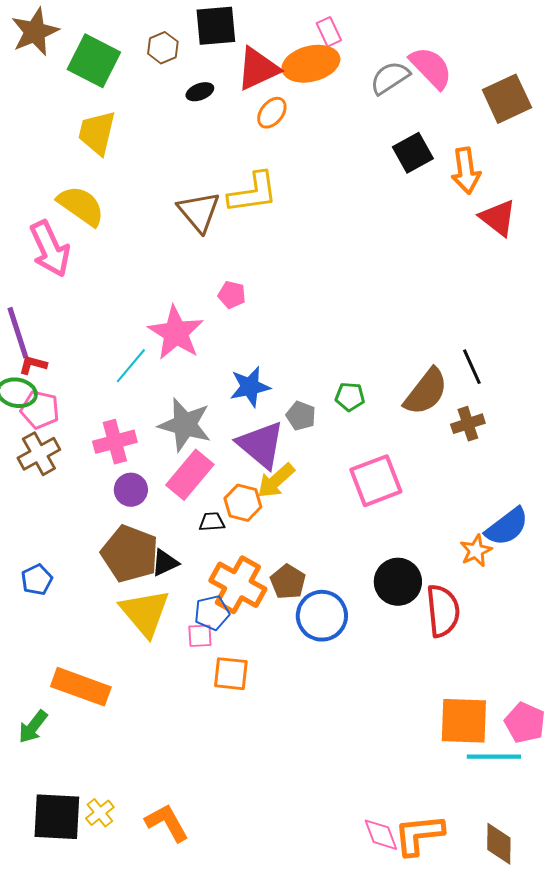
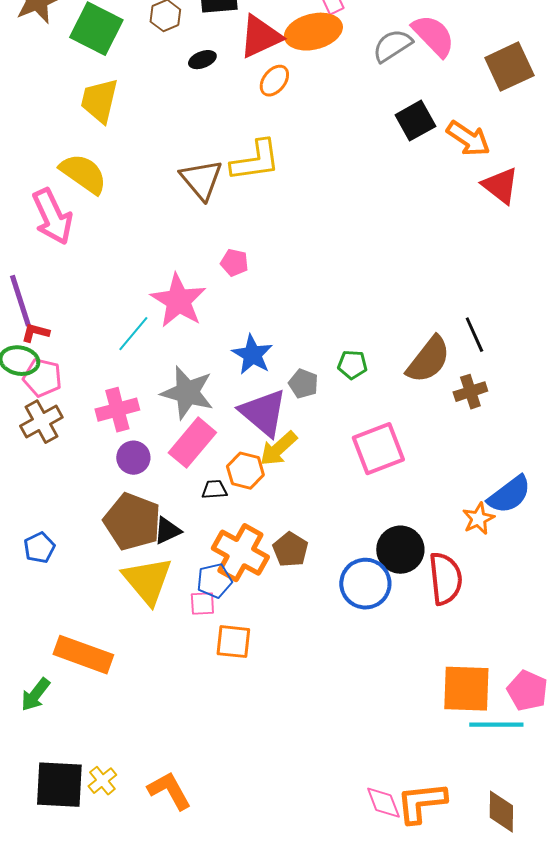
orange arrow: (466, 171) -> (468, 139), turned -48
blue star: (250, 387) -> (252, 355), turned -30
blue circle: (322, 616) -> (365, 584), moved

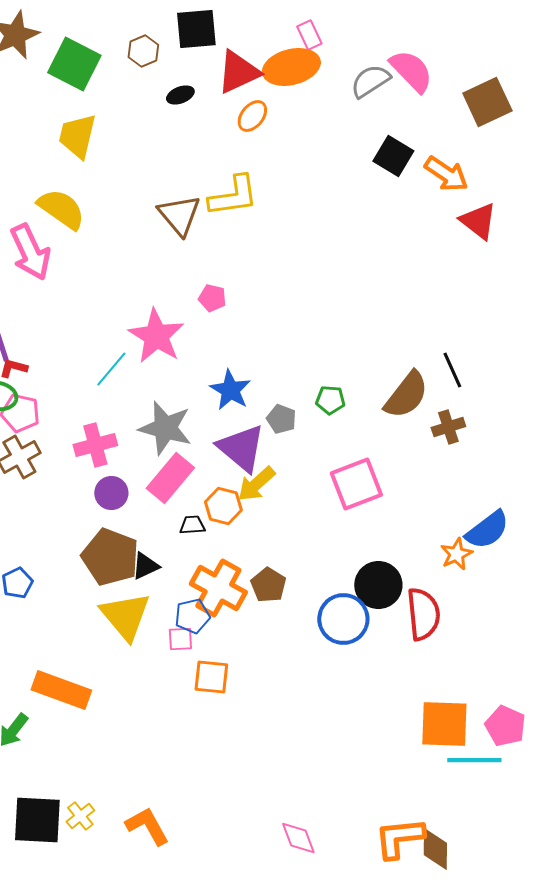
black square: (415, 121) -> (393, 156), turned -30
pink diamond: (383, 803) -> (298, 838), moved
brown diamond: (501, 812) -> (435, 849), moved

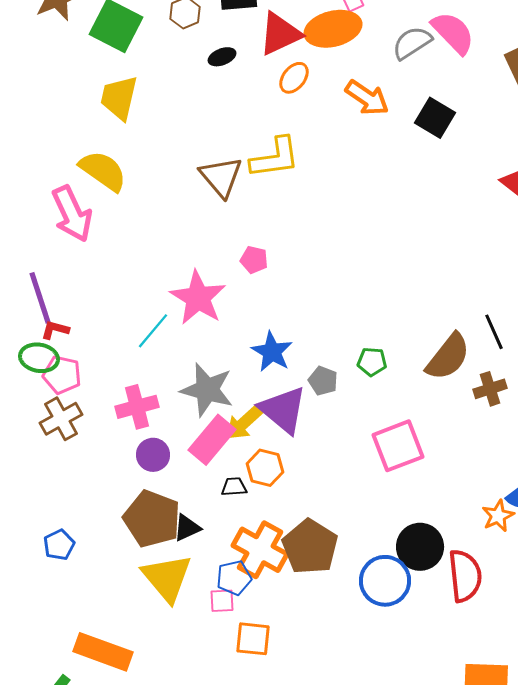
orange arrow: (446, 174) -> (367, 98), moved
yellow arrow: (256, 484) -> (244, 423), moved
brown pentagon: (268, 585) -> (310, 547), size x1.6

